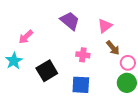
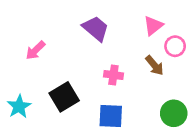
pink triangle: (105, 26) -> (153, 26), moved
cyan star: (14, 61) -> (19, 106), moved
pink circle: (128, 63) -> (175, 46), moved

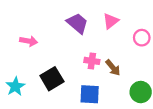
pink triangle: (153, 26) -> (111, 21), moved
pink arrow: (35, 50) -> (29, 41), turned -126
brown arrow: (155, 65) -> (113, 68), moved

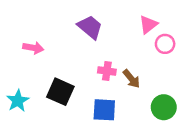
pink triangle: (111, 21) -> (148, 25), moved
black square: (52, 79) -> (60, 92), turned -35

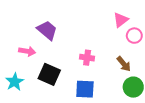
purple trapezoid: (90, 27) -> (47, 30), moved
pink arrow: (33, 48) -> (27, 51), moved
brown arrow: (131, 79) -> (124, 64), moved

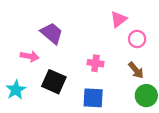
pink triangle: (121, 20) -> (119, 19), moved
pink circle: (134, 36) -> (137, 39), moved

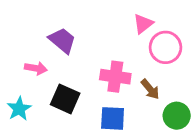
pink circle: (137, 39) -> (165, 47), size x1.5
pink cross: (95, 63) -> (115, 77), size x1.5
brown arrow: (136, 70) -> (150, 89), moved

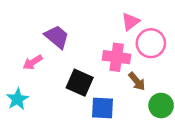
pink arrow: (36, 68) -> (33, 62), turned 138
pink cross: (115, 77) -> (117, 57), moved
black square: (65, 99) -> (80, 83), moved

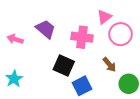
pink cross: (117, 57) -> (82, 37), moved
pink arrow: (33, 62) -> (15, 39), moved, turned 49
blue square: (103, 108) -> (82, 86), turned -30

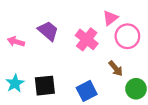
pink cross: (82, 37) -> (87, 39), turned 30
black square: (64, 66) -> (45, 86), moved, turned -30

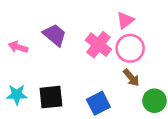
pink circle: (127, 36) -> (130, 48), moved
cyan star: (15, 83) -> (17, 95), turned 30

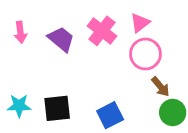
pink cross: (98, 45) -> (102, 31), moved
pink arrow: (18, 47) -> (20, 32), moved, turned -114
brown arrow: (131, 78) -> (160, 87), moved

